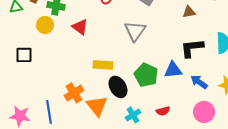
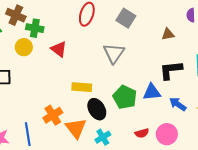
pink circle: (204, 112) -> (167, 134), moved
cyan cross: (133, 115) -> (103, 137), moved

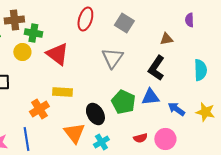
brown cross: (16, 15) -> (14, 20), turned -30
red triangle: (59, 49) -> (57, 54), size x1.4
black L-shape: (171, 70) -> (156, 68), moved, turned -50
yellow rectangle: (82, 87) -> (62, 92), moved
orange cross: (53, 115) -> (39, 109), moved

